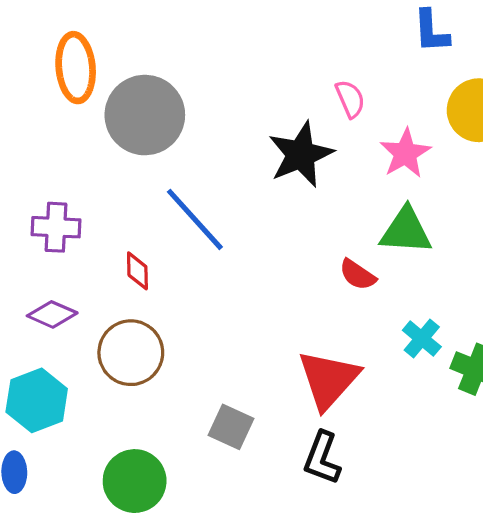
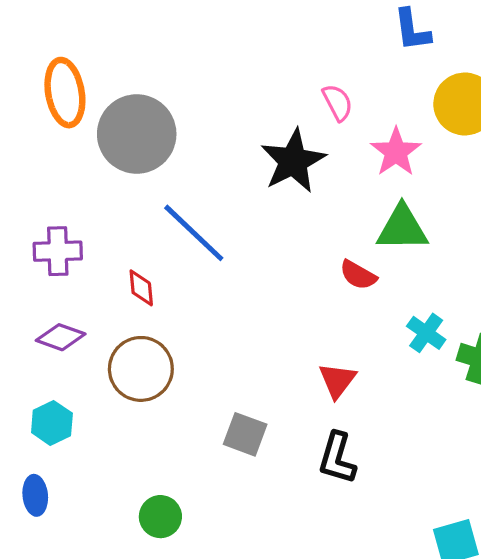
red triangle: (328, 379) -> (337, 380), size x0.6
cyan hexagon: (37, 400) -> (52, 423), size x0.7
green circle: (135, 481) -> (160, 517), moved, size x0.7

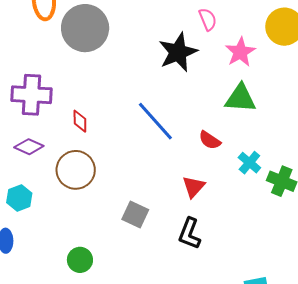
blue line: (194, 233) -> (155, 121), moved
purple cross: (58, 251) -> (32, 95), size x1.4
red semicircle: (358, 275) -> (210, 140), moved

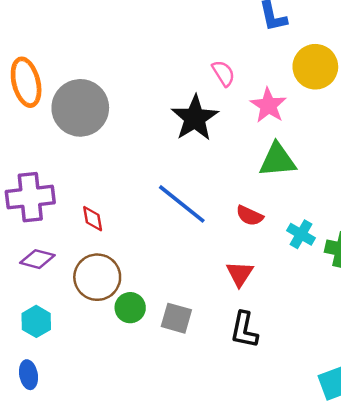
green circle: (80, 260) -> (130, 308), moved

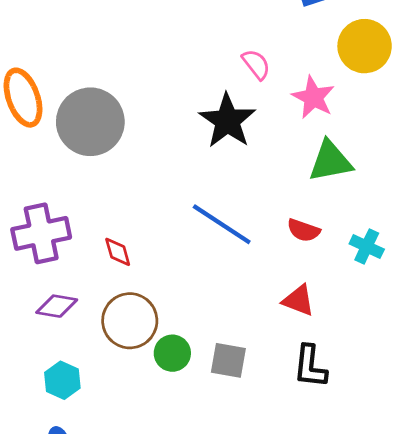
red triangle: (240, 274) -> (298, 300), turned -36

